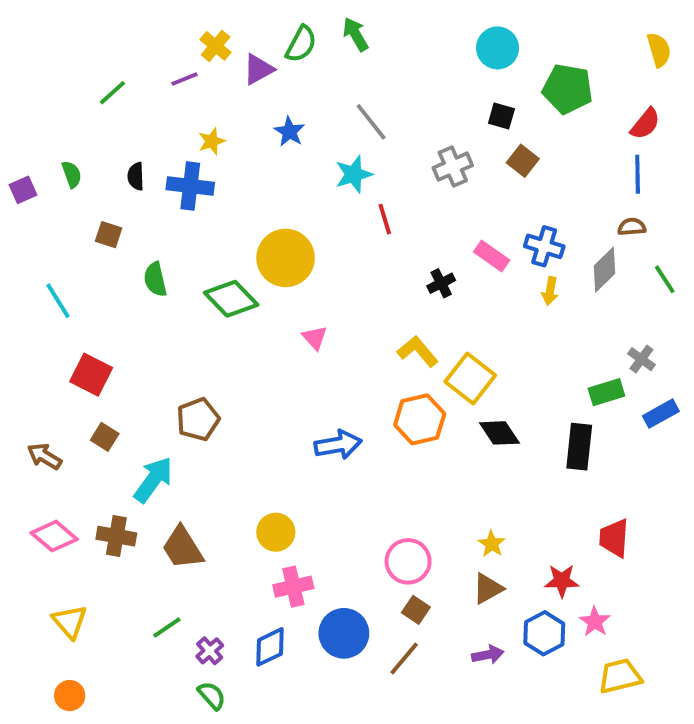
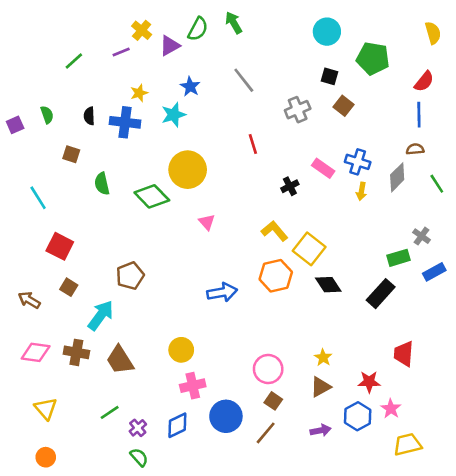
cyan star: (354, 174) -> (174, 115), moved
black rectangle: (579, 447) -> (381, 294), turned 36
pink diamond: (54, 536) -> (36, 352), turned -32

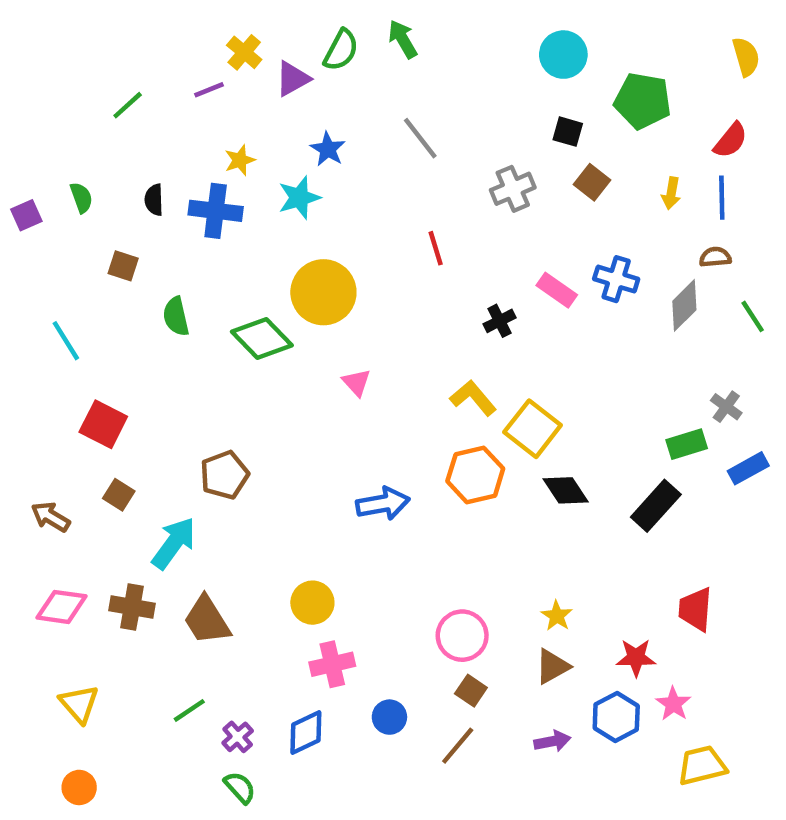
yellow arrow: (361, 191) -> (671, 193), moved
blue circle: (226, 416) -> (389, 717), size x0.6

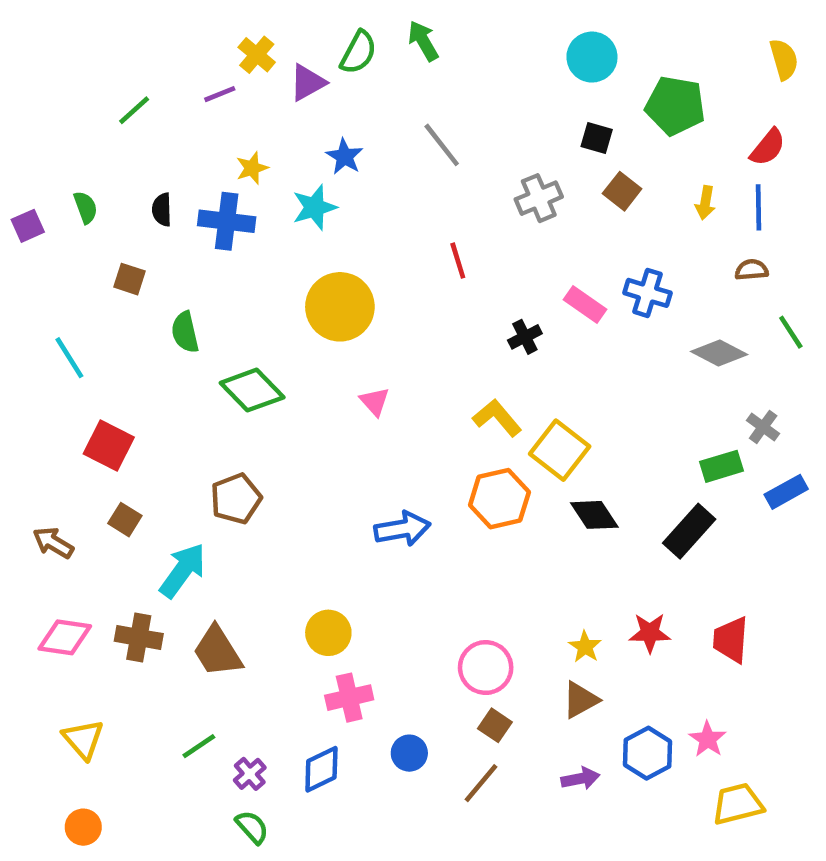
gray diamond: (684, 305) -> (719, 353), moved, turned 72
green diamond: (262, 338) -> (252, 390), moved
red star: (636, 658) -> (650, 633), moved

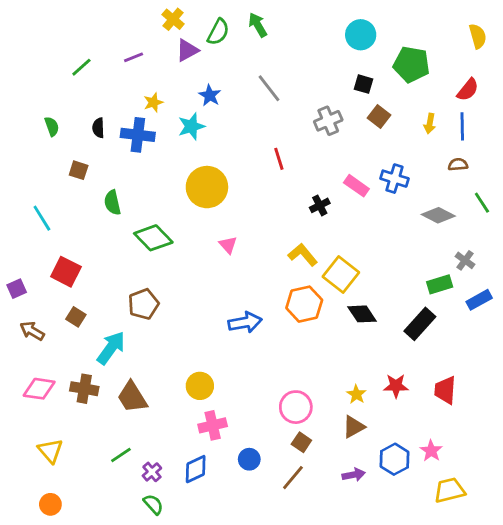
yellow cross: (257, 55) -> (173, 19), moved
purple square: (28, 226) -> (17, 289), moved

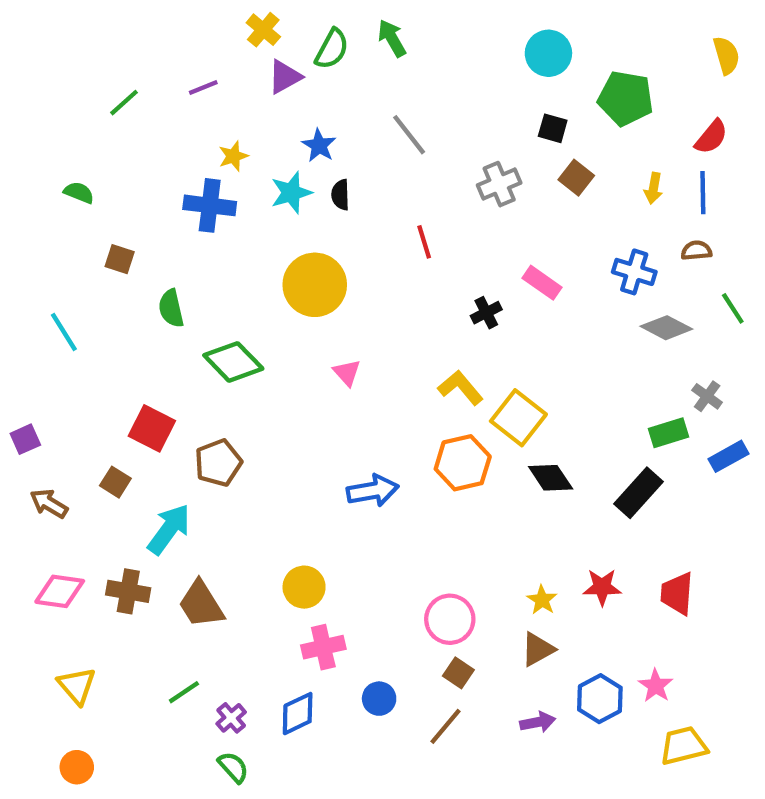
green semicircle: (52, 126) -> (79, 193), turned -48
black semicircle: (98, 128) -> (340, 195), moved
blue cross: (394, 179) -> (634, 272), moved
red square: (66, 272) -> (152, 428), moved

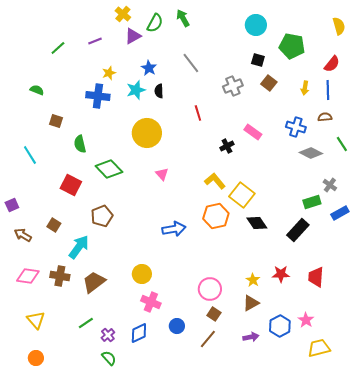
red square: (152, 428) -> (71, 185), moved
brown trapezoid: (201, 604) -> (94, 282), turned 85
pink cross: (323, 647) -> (151, 302), turned 36

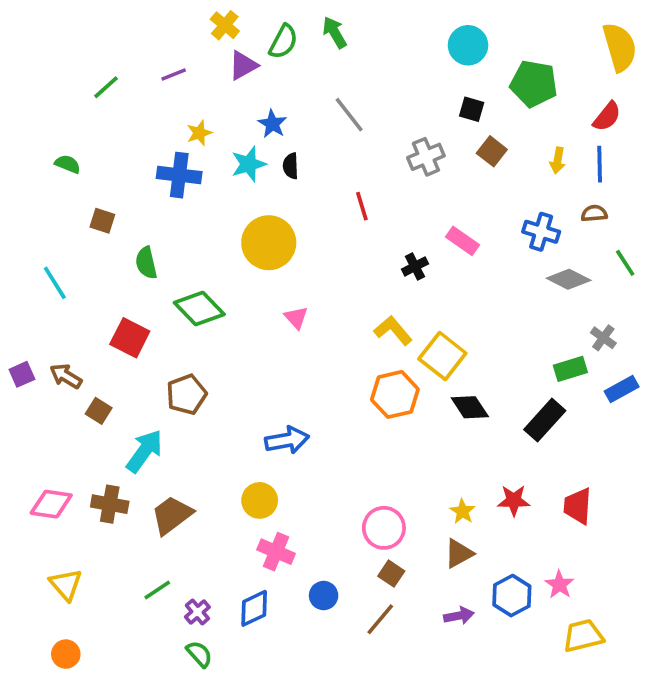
yellow semicircle: (339, 26) -> (620, 47), size x1.5
blue arrow: (174, 229) -> (287, 440), moved
brown arrow: (23, 235) -> (66, 376), moved

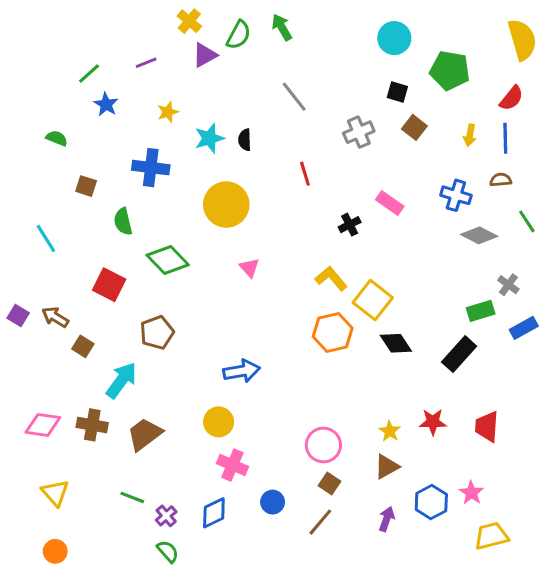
blue star: (272, 124) -> (106, 104), moved
blue cross: (179, 175) -> (151, 168), moved
purple square: (22, 374) -> (18, 316), turned -35
green line: (157, 590) -> (132, 497), turned 55
purple arrow: (459, 616) -> (387, 519), turned -60

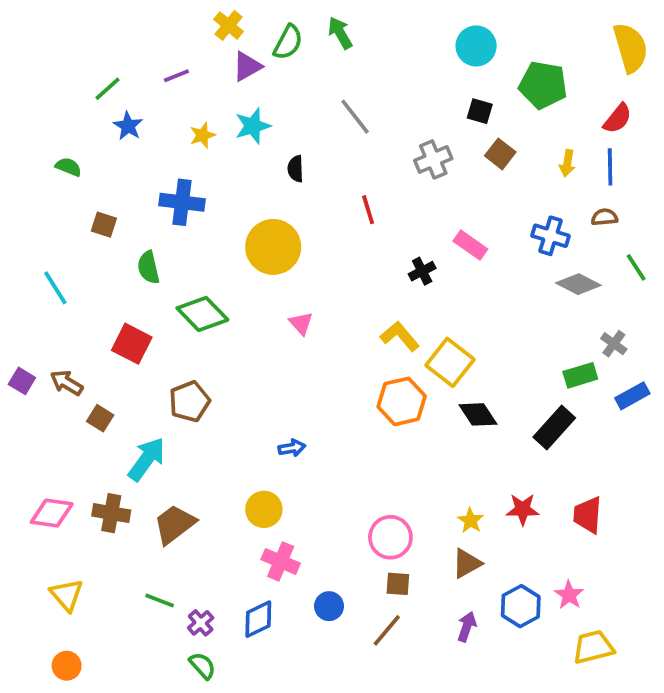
cyan star: (209, 138) -> (253, 126), moved
blue arrow: (242, 371) -> (292, 448), size x0.6
brown square: (330, 484) -> (398, 584), turned -30

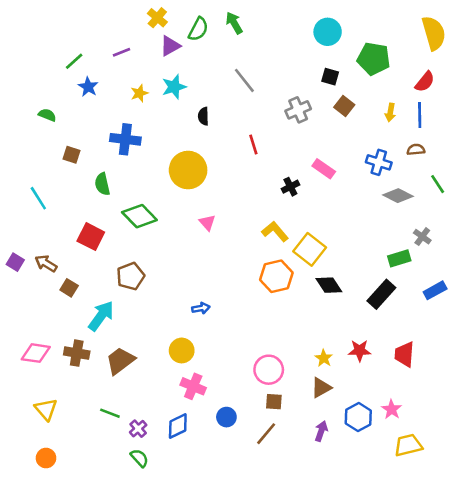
blue rectangle: (632, 396) -> (435, 290), moved

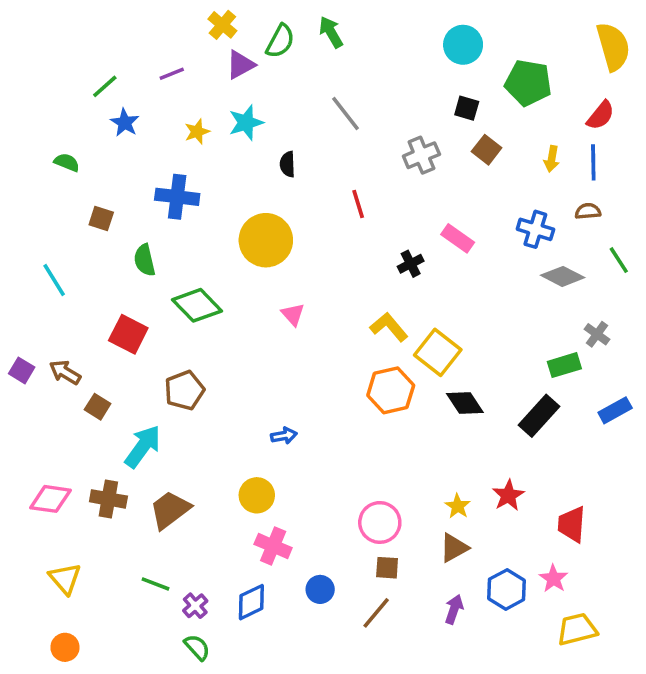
red star: (360, 350) -> (508, 495), turned -30
red trapezoid: (404, 354) -> (572, 524), moved

